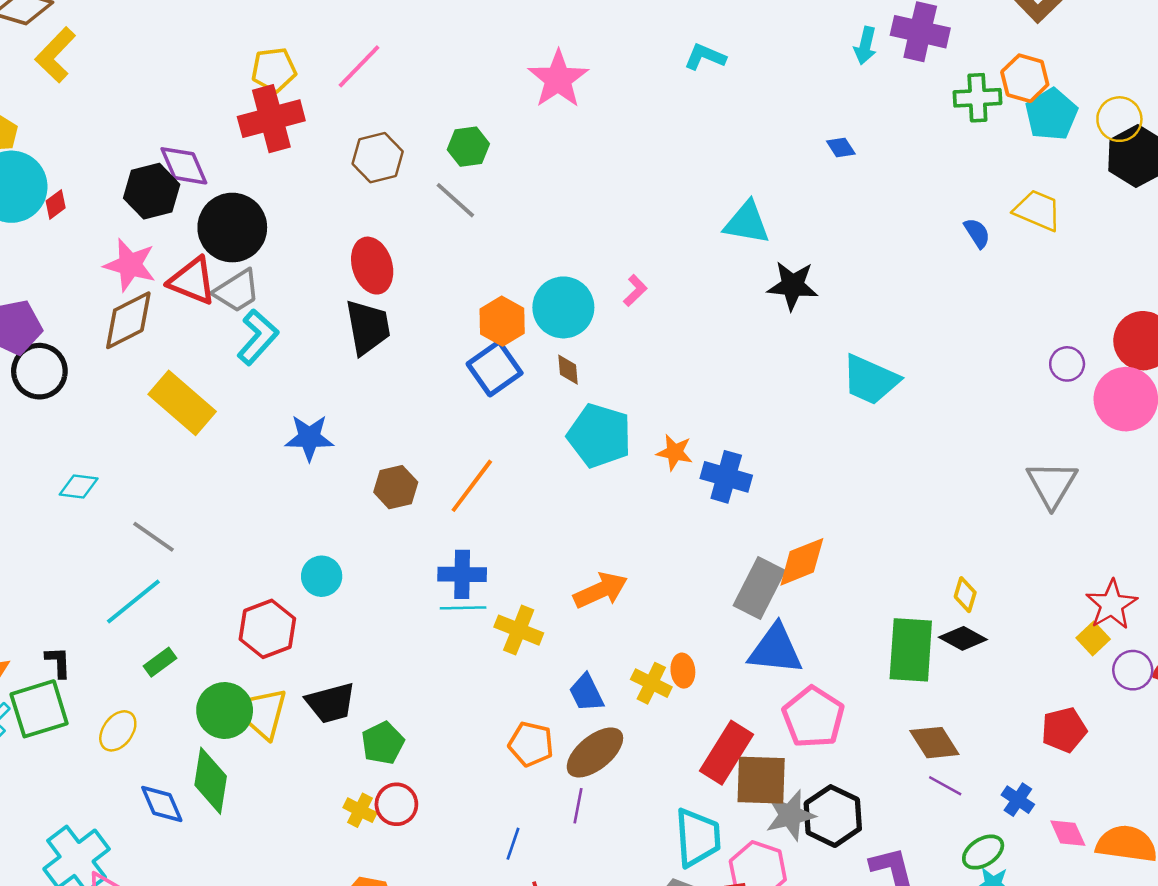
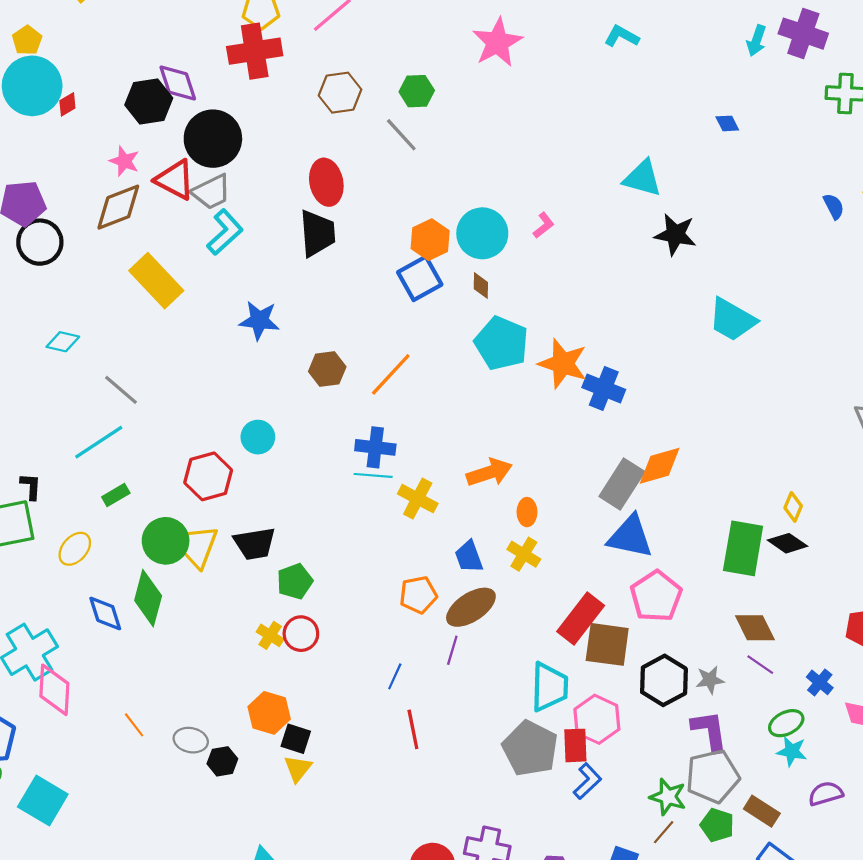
pink star: (130, 265) -> (124, 161), size x0.7
orange star: (675, 452) -> (563, 364), size x1.6
orange ellipse: (683, 671) -> (527, 512), moved
orange pentagon: (531, 744) -> (418, 595), turned -30
gray star: (790, 815) -> (710, 680), moved, size x0.7

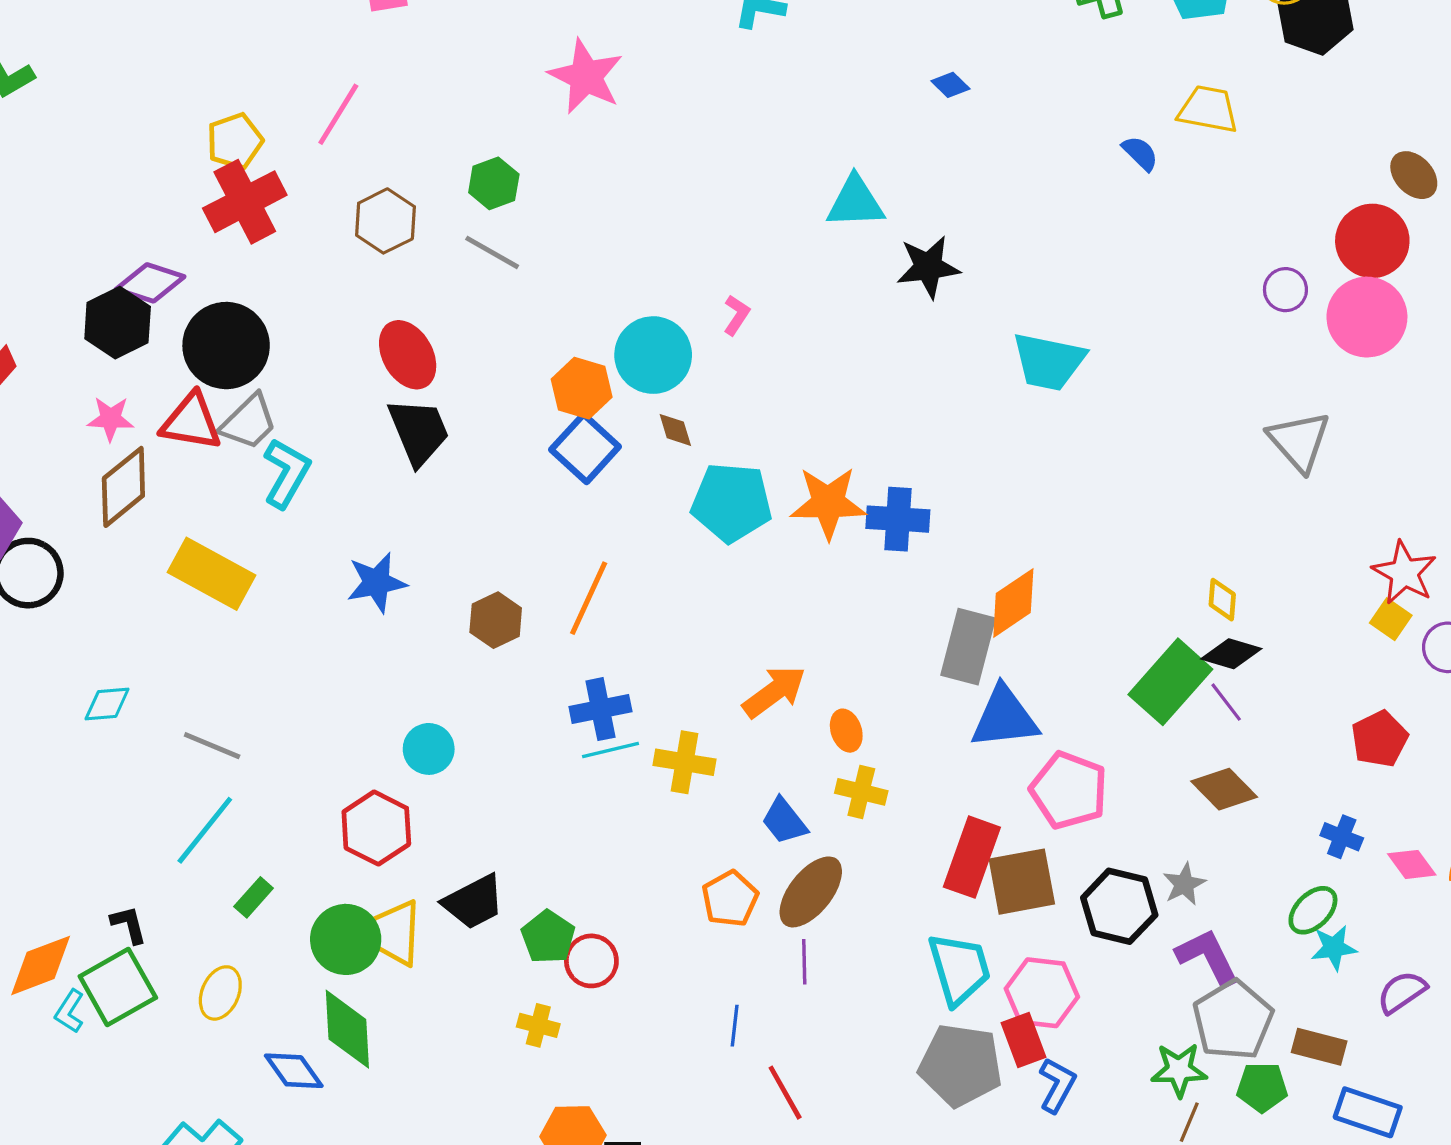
purple diamond: (178, 83) -> (150, 283), turned -36
green rectangle: (743, 548) -> (1170, 682), turned 50
red circle: (301, 634) -> (591, 961), moved
purple line: (760, 665) -> (1226, 702), moved, turned 36

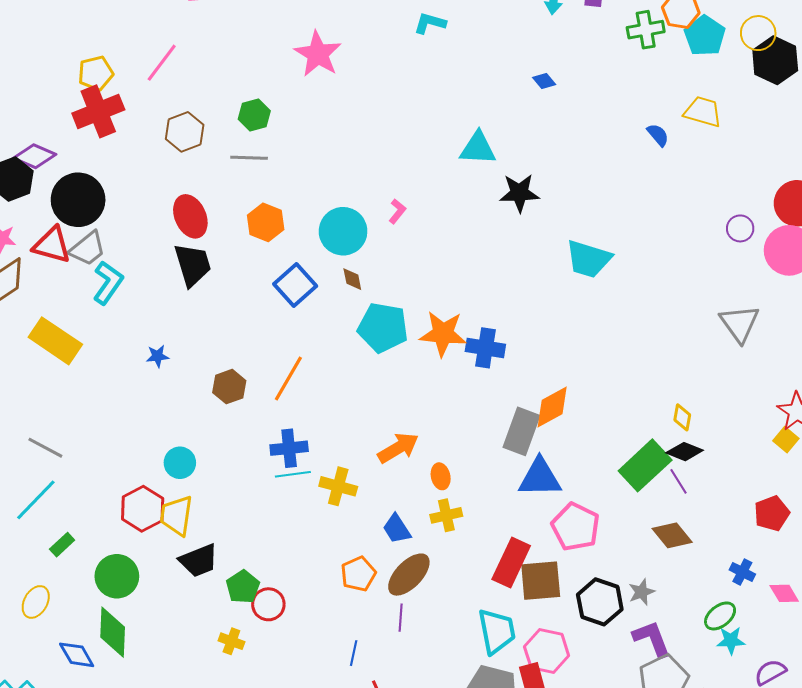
gray line: (492, 252) -> (249, 158), turned -33
orange hexagon: (582, 388) -> (266, 222), moved
blue star: (377, 582) -> (157, 356), size x0.6
yellow cross: (861, 792) -> (446, 515), turned -32
yellow trapezoid: (395, 933) -> (176, 516), moved

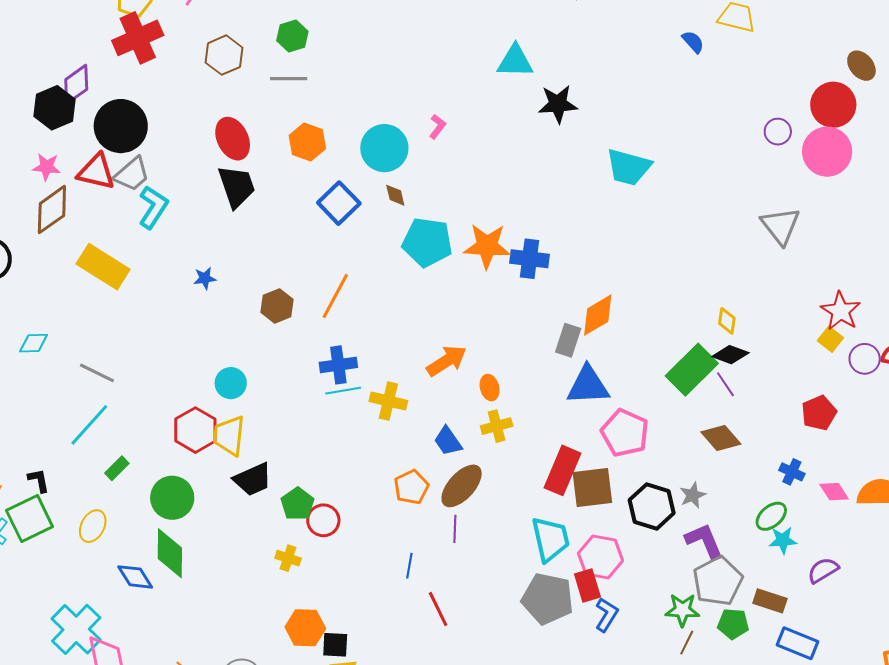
purple diamond: (35, 156) -> (76, 84), turned -57
gray rectangle: (521, 431) -> (568, 340), size x0.7

